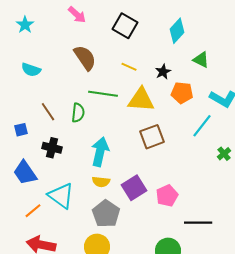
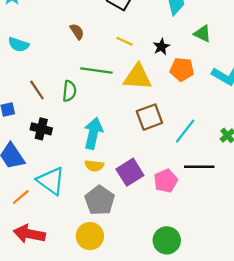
brown semicircle: (85, 58) -> (77, 32), size x0.6
cyan line: (202, 126) -> (185, 131), moved
black line: (198, 223) -> (199, 167), moved

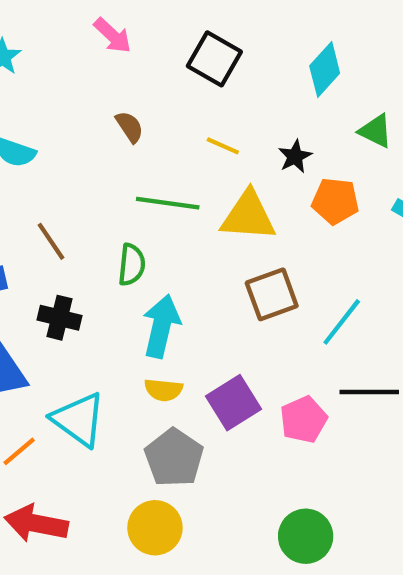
green semicircle: (69, 91) -> (132, 265), moved

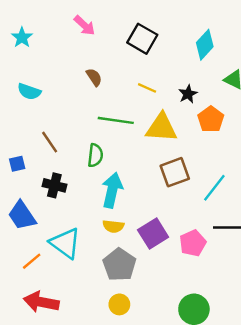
orange pentagon: (335, 201) -> (211, 119), turned 30
yellow circle: (155, 528) -> (119, 304), moved, size x0.7

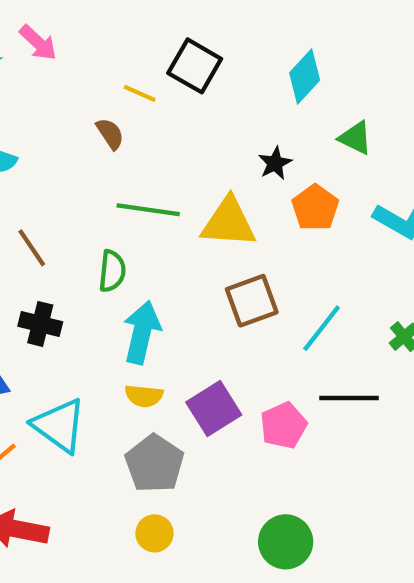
pink arrow: (84, 25) -> (38, 43), moved
yellow line: (147, 88) -> (140, 93), moved

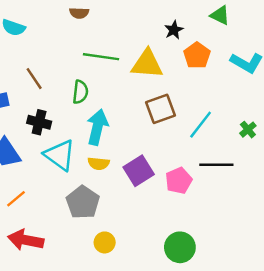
brown semicircle: (110, 134) -> (79, 13), turned 126
cyan triangle: (59, 425) -> (60, 155), moved
gray pentagon: (154, 464) -> (83, 202), moved

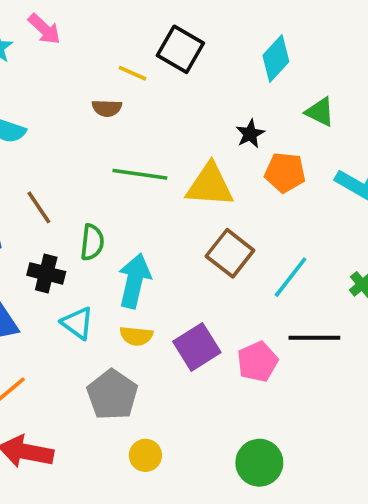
orange pentagon: (197, 55) -> (285, 172), turned -30
green semicircle: (80, 92) -> (92, 242), moved
brown square: (160, 109) -> (230, 253), turned -32
cyan triangle: (60, 155) -> (77, 323), size x0.7

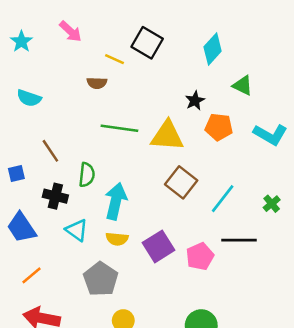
pink arrow: (44, 29) -> (70, 31), moved

